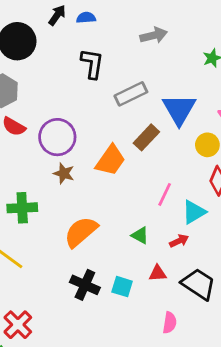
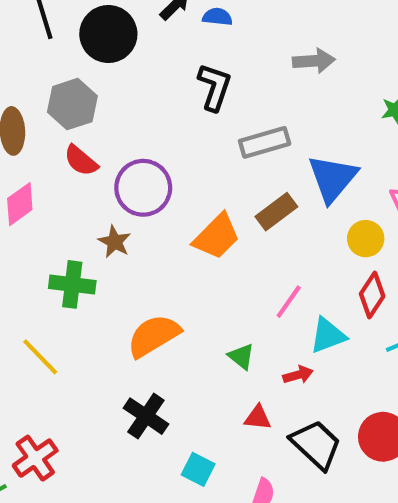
brown star: (64, 173) -> (115, 242), moved
cyan square: (122, 287) -> (198, 469), moved

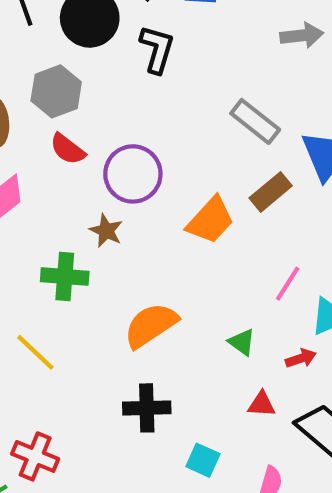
black L-shape: (215, 87) -> (157, 49), moved
gray rectangle: (265, 142) -> (255, 121), turned 57
black cross: (146, 416) -> (147, 408), turned -33
red cross: (35, 458) -> (35, 456), turned -30

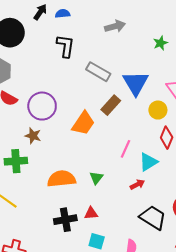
black L-shape: (157, 49) -> (65, 46), moved
orange semicircle: (151, 325) -> (61, 179), turned 36
green triangle: (242, 342) -> (96, 178), moved, turned 40
red triangle: (262, 404) -> (91, 213), moved

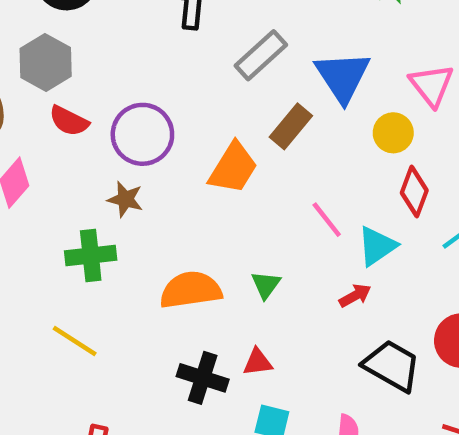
gray rectangle: (98, 72) -> (261, 55), turned -70
pink line: (126, 149) -> (327, 220), turned -60
black cross: (65, 220) -> (203, 378), turned 30

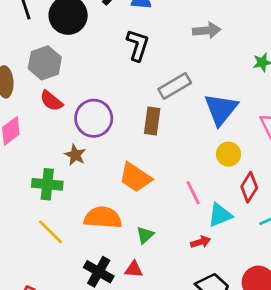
brown rectangle: (291, 126) -> (152, 121), moved, turned -44
yellow circle: (393, 133) -> (228, 154), moved
orange trapezoid: (233, 168) -> (135, 177), moved, turned 80
green triangle: (266, 285) -> (145, 235), moved
yellow line: (75, 341) -> (51, 232), moved

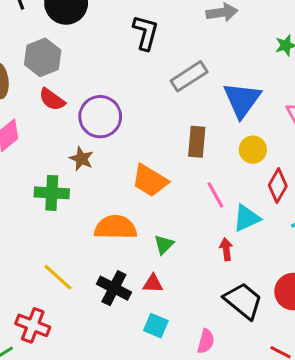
brown rectangle: (152, 121) -> (197, 142), moved
yellow line: (51, 232) -> (58, 277), moved
red arrow: (201, 242) -> (226, 249), turned -78

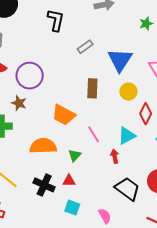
gray rectangle: (189, 76) -> (85, 47), size x0.7
pink line: (215, 195) -> (94, 134), moved
pink semicircle: (206, 341) -> (105, 216), turned -42

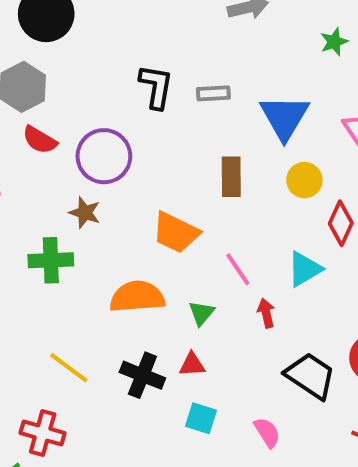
black L-shape: (56, 20) -> (156, 87), moved
gray rectangle: (85, 47) -> (213, 93), turned 35
red arrow: (115, 156) -> (266, 313), moved

